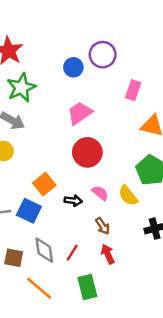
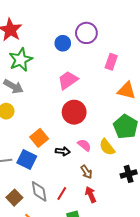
brown square: (14, 258) -> (14, 198), turned 35

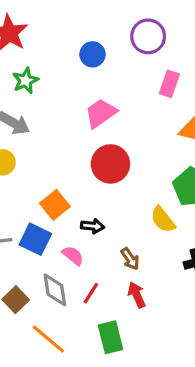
purple circle: (86, 33) -> (148, 36), moved
green star: (21, 60) -> (25, 81), size x0.7
pink semicircle: (84, 145) -> (73, 256), moved

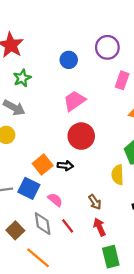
yellow semicircle: (163, 220) -> (118, 175), turned 36
black arrow: (92, 226) -> (65, 166), moved
red line: (91, 293) -> (68, 226), turned -70
green rectangle: (110, 337) -> (111, 257), moved

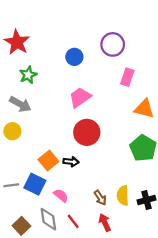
yellow semicircle: (118, 175) -> (123, 195), moved

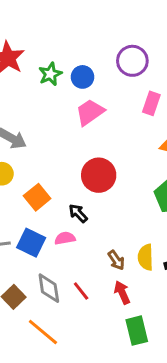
green star: (28, 75) -> (50, 74), moved
pink trapezoid: (80, 97) -> (90, 112), moved
orange square: (48, 161) -> (37, 197), moved
black arrow: (71, 162) -> (78, 213), turned -140
pink semicircle: (61, 195) -> (65, 238), moved, turned -49

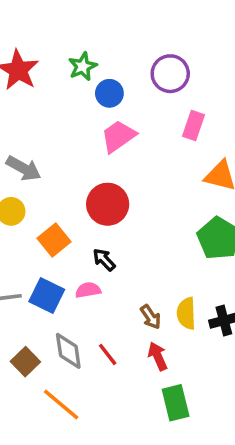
green star: (50, 74) -> (83, 66), moved
red circle: (99, 175) -> (108, 204), moved

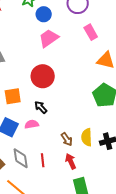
pink rectangle: (193, 126) -> (91, 32), turned -49
orange square: (54, 240) -> (13, 96), turned 30
red line: (108, 354) -> (43, 160), turned 32

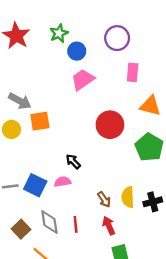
pink rectangle: (91, 32) -> (133, 72), turned 35
red circle: (43, 76) -> (110, 125), moved
orange square: (13, 96) -> (40, 121), moved

